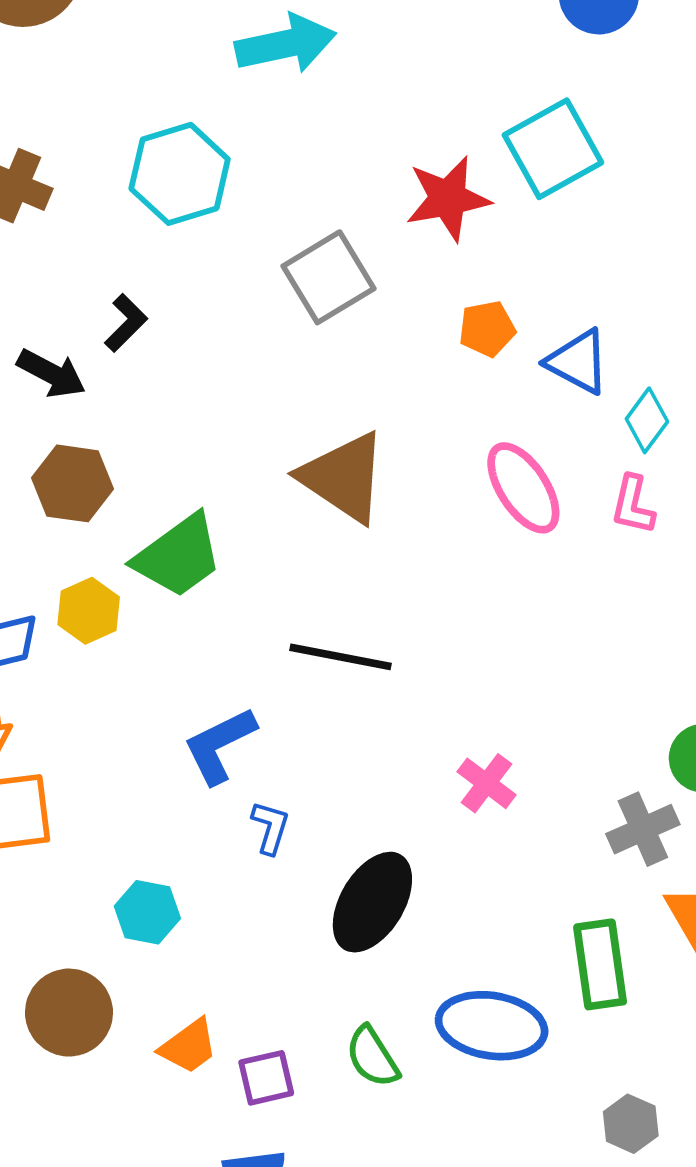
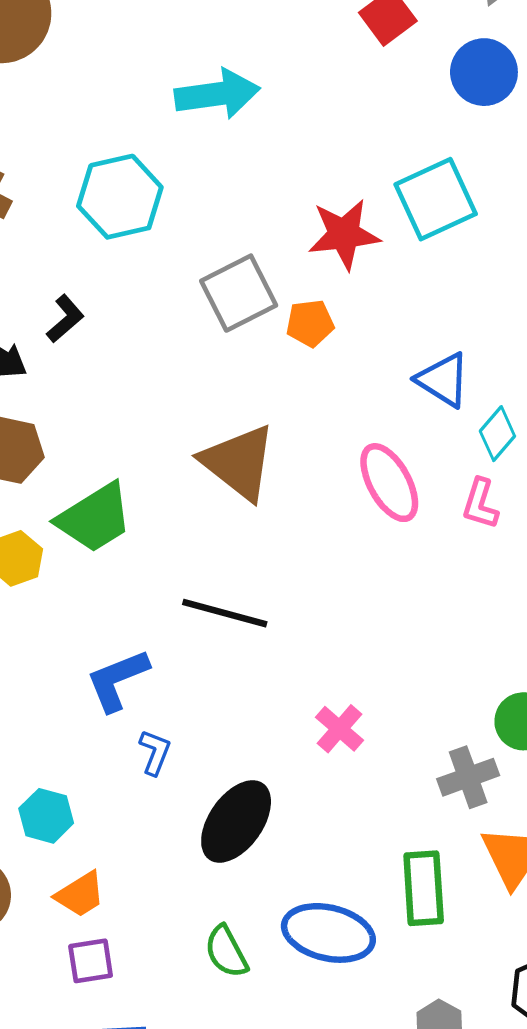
orange pentagon: (487, 329) -> (310, 323), moved
orange trapezoid: (189, 1046) -> (80, 894), moved
purple square: (266, 1078) -> (91, 961), moved

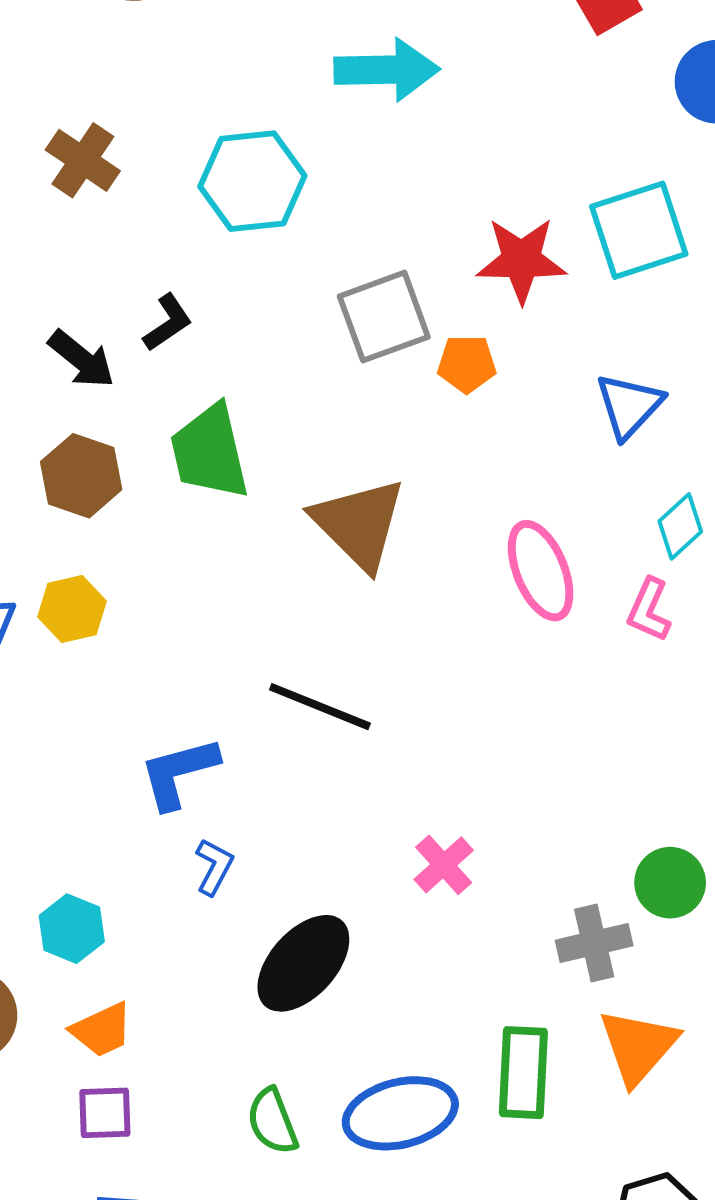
blue triangle: (443, 380) -> (629, 406), moved, turned 34
green trapezoid: (95, 518) -> (210, 452), moved, turned 102
blue ellipse: (328, 933) -> (400, 1113), turned -34

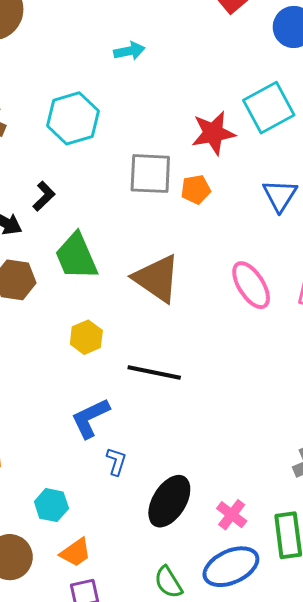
cyan arrow: (387, 70) -> (129, 51), size x0.6
gray square: (384, 317) -> (150, 174), turned 33
yellow hexagon: (72, 609) -> (86, 337), moved
pink cross: (444, 865) -> (232, 515), moved

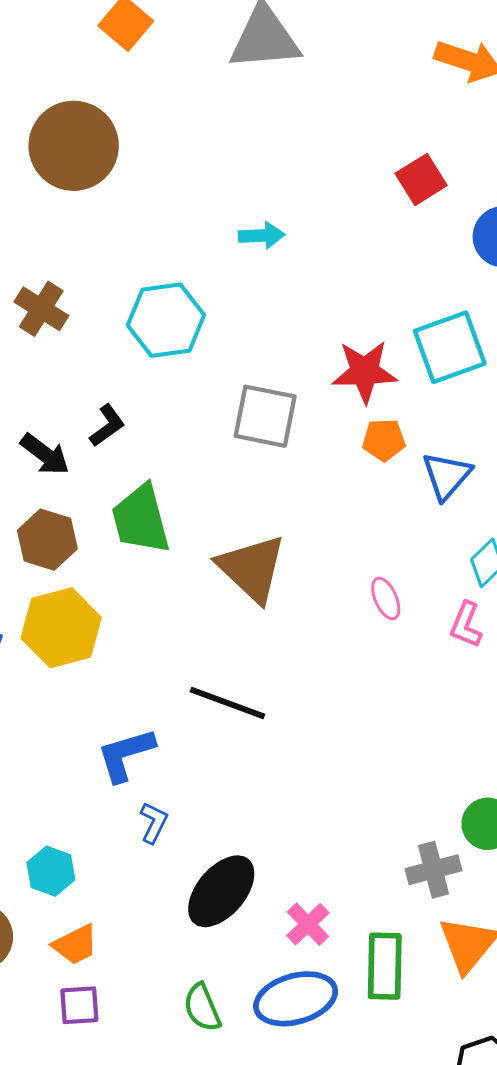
orange pentagon: (196, 189) -> (384, 440), moved
pink ellipse: (251, 285) -> (386, 598), size x0.6
yellow hexagon: (86, 337) -> (61, 628), moved, size x1.6

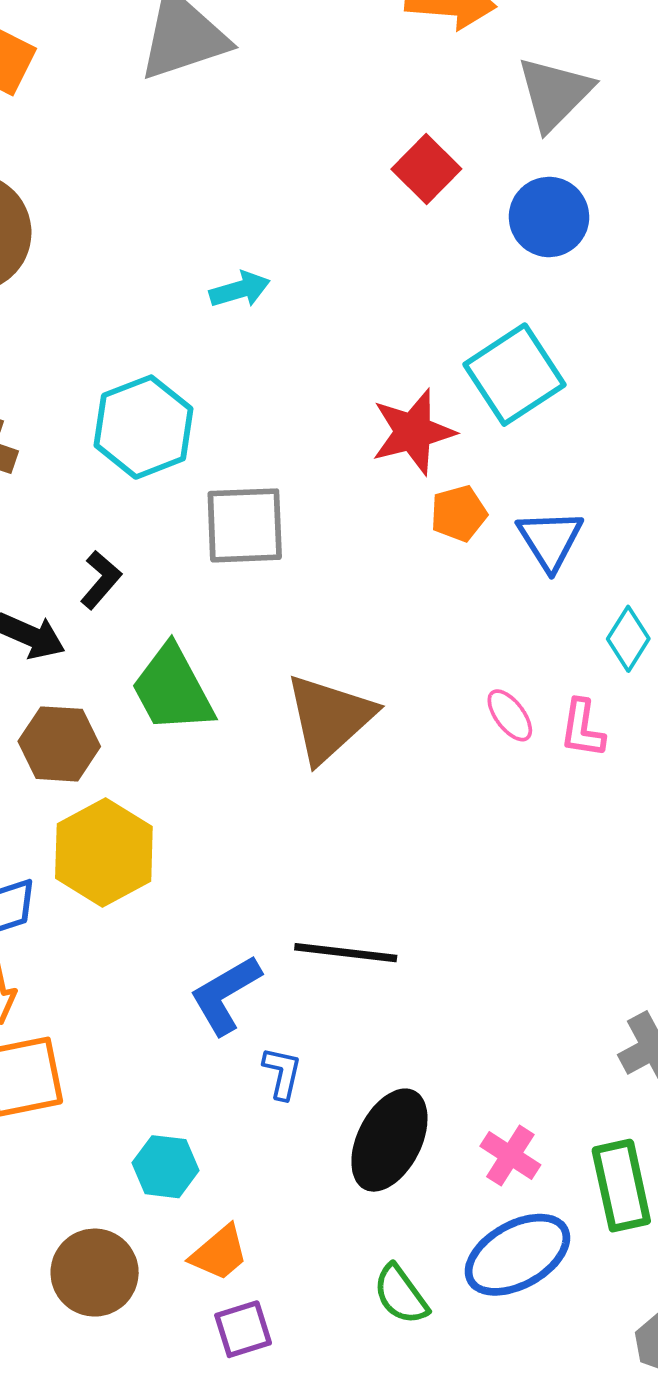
gray square: (265, 416) -> (245, 525), moved
brown triangle: (252, 568) -> (329, 718), turned 48
pink L-shape: (466, 625) -> (582, 728), moved
black line: (227, 703) -> (346, 953), moved

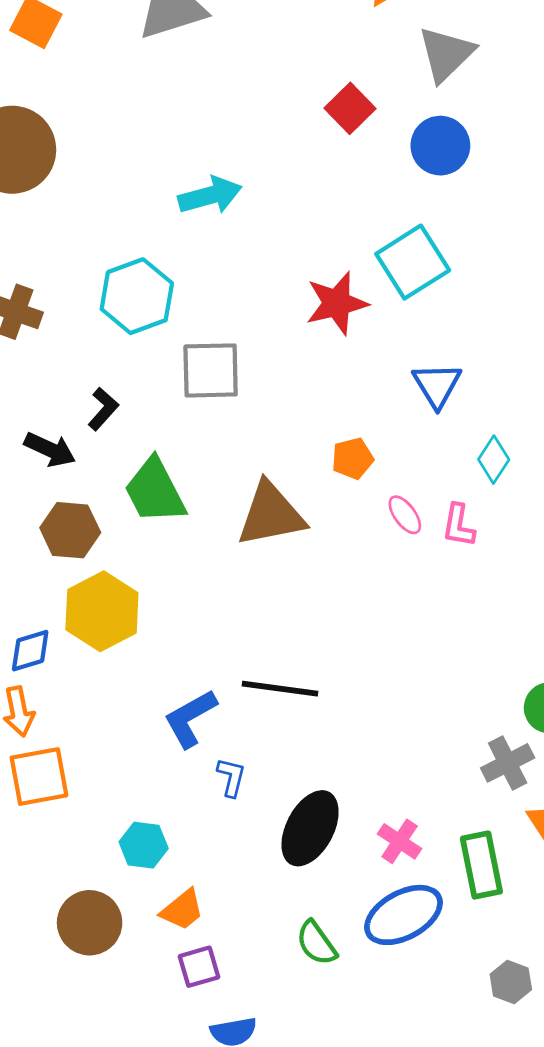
cyan arrow: (240, 290) -> (210, 195), size x1.4
orange pentagon: (459, 513) -> (353, 458), moved
brown triangle: (329, 718) -> (271, 514), turned 30

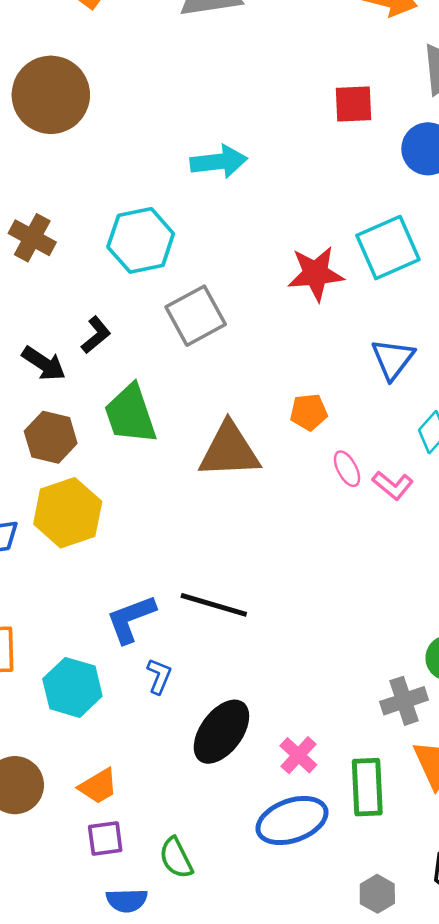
red square: (350, 108) -> (354, 104), turned 33
gray square: (211, 370) -> (196, 316), turned -36
pink L-shape: (458, 525) -> (393, 485), turned -69
cyan hexagon: (144, 845) -> (72, 687), moved, size x1.4
green semicircle: (316, 943) -> (176, 858), moved

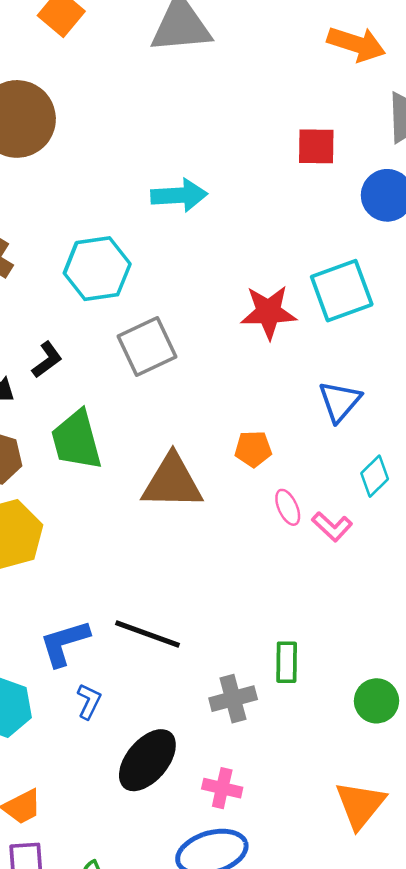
gray cross: (404, 701) -> (233, 699), moved
pink cross: (298, 755) -> (222, 788), turned -33
green rectangle: (367, 787) -> (287, 662), moved, size x0.7

